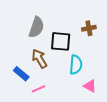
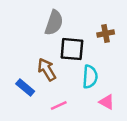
gray semicircle: (36, 27) -> (54, 23), moved
pink line: (38, 89) -> (59, 106), moved

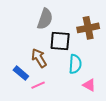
brown cross: (106, 33) -> (88, 28), size x1.5
pink line: (59, 106) -> (38, 85), moved

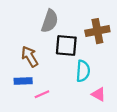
brown arrow: (39, 58) -> (30, 57), moved
blue rectangle: (21, 73) -> (23, 81), turned -42

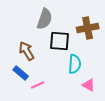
blue rectangle: (23, 81) -> (21, 73), turned 42

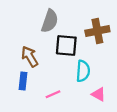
blue rectangle: (21, 73) -> (23, 81), turned 56
pink line: (38, 85) -> (53, 94), moved

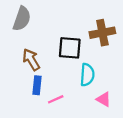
gray semicircle: (50, 21) -> (22, 19), moved
blue rectangle: (23, 81) -> (37, 85), moved

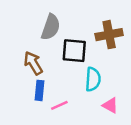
gray semicircle: (22, 19) -> (51, 27), moved

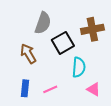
black square: (74, 51) -> (63, 43), turned -35
blue rectangle: (39, 90) -> (25, 88), moved

